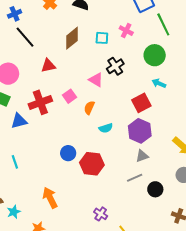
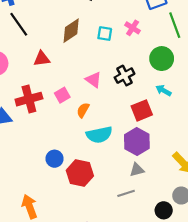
black cross: (115, 66) -> (125, 76), moved
cyan semicircle: (106, 128) -> (99, 135), size x1.6
black circle: (155, 189) -> (164, 210), moved

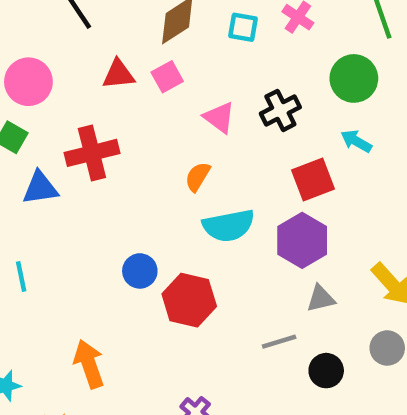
pink square: (62, 95) -> (167, 77), moved
gray triangle: (137, 170) -> (321, 299), moved
black circle: (164, 210) -> (326, 371), moved

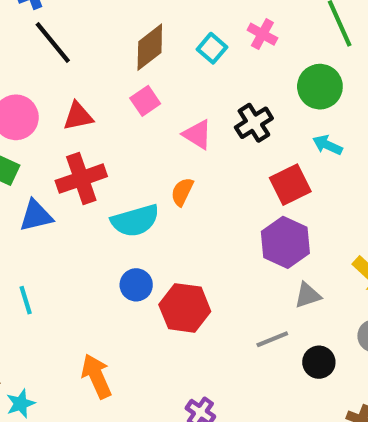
cyan square: (243, 27) -> (212, 48), turned 36
red triangle: (119, 74) -> (78, 116), moved
cyan semicircle: (229, 226) -> (135, 221), moved

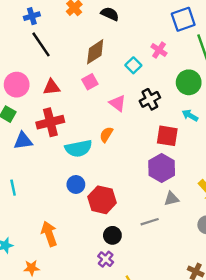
cyan square: (212, 48) -> (133, 65), moved
red square: (290, 185) -> (167, 136), turned 30
black circle: (319, 362) -> (112, 235), moved

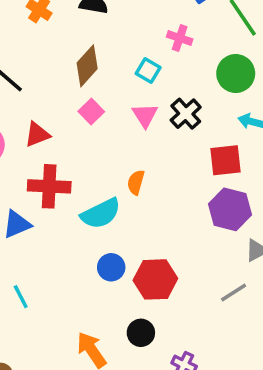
pink triangle: (118, 103) -> (145, 115), moved, turned 36
red cross: (50, 122) -> (49, 186), turned 32
black circle: (112, 235) -> (141, 333), moved

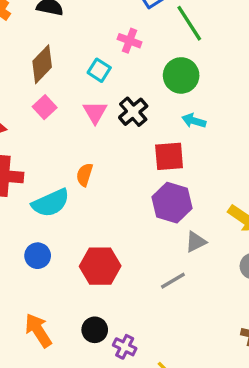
blue circle: (111, 267) -> (38, 256), moved
black circle: (141, 333) -> (95, 330), moved

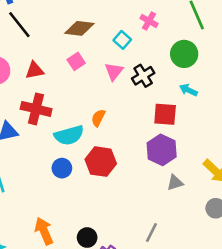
brown diamond: (42, 64) -> (79, 28), turned 44
blue circle: (38, 256) -> (62, 168), moved
red hexagon: (100, 266) -> (101, 162), moved
gray line: (173, 281) -> (151, 232), moved, turned -42

